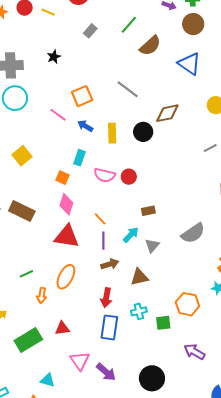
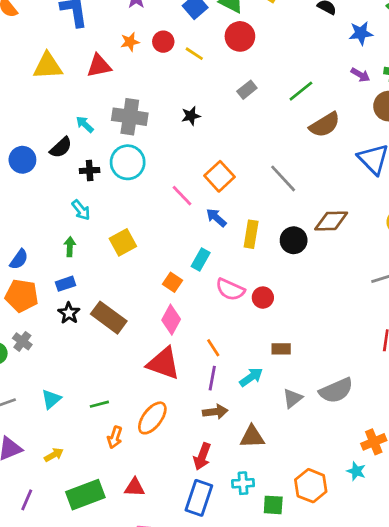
orange square: (82, 96) -> (219, 176), turned -30
gray triangle: (152, 246) -> (293, 398), moved

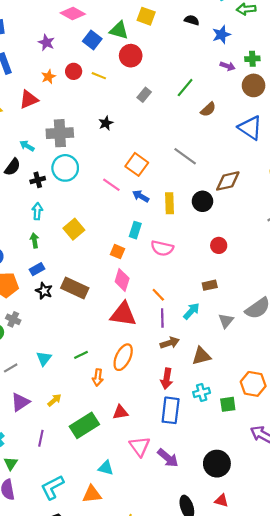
brown semicircle: (325, 125) -> (208, 109), size x0.7
cyan arrow: (81, 210) -> (37, 211), turned -126
red circle: (263, 298) -> (219, 245), moved

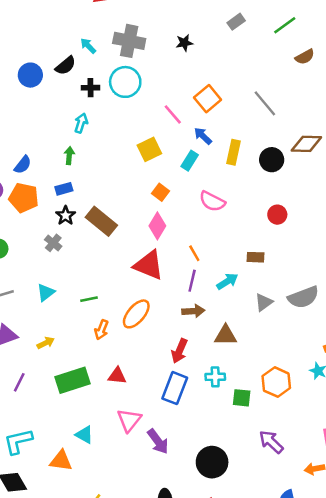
yellow square: (74, 229) -> (149, 149), moved
cyan rectangle: (135, 230) -> (190, 161), moved
gray cross: (13, 319) -> (53, 243), moved

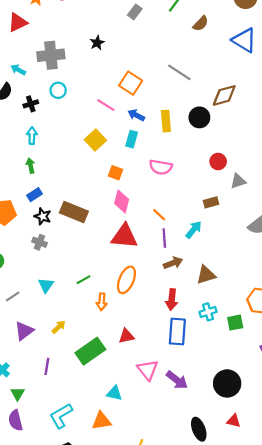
cyan circle: (125, 82) -> (58, 90), size x0.6
gray triangle: (264, 302) -> (238, 181), moved, turned 35

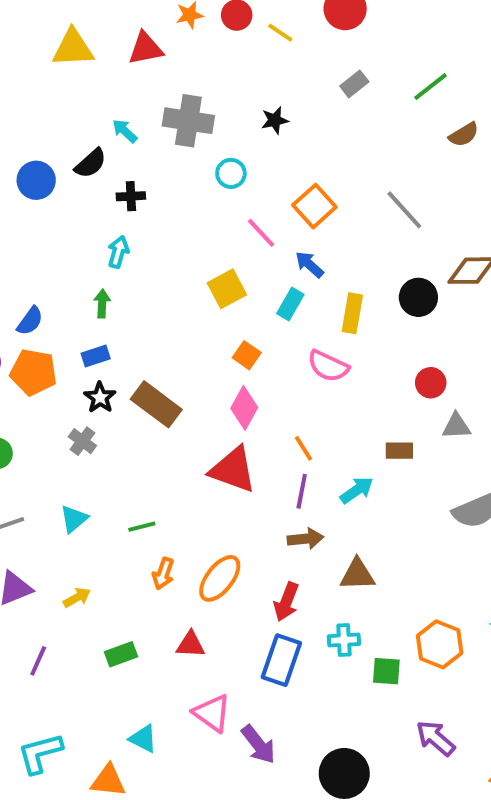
cyan circle: (58, 90) -> (231, 173), moved
yellow rectangle: (166, 121) -> (352, 313), moved
orange ellipse: (126, 280) -> (220, 578), moved
green rectangle: (90, 351) -> (121, 654), size x0.6
pink triangle: (148, 370) -> (212, 713), turned -30

